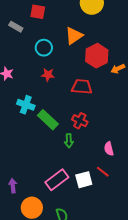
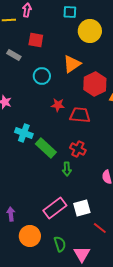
red star: (48, 75) -> (58, 105), moved
red line: (103, 172) -> (100, 228), moved

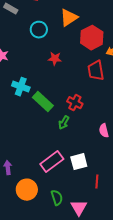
red trapezoid: (80, 115) -> (96, 71), moved, turned -105
green arrow: (67, 169) -> (64, 123), turned 32
red line: (100, 228) -> (97, 182), turned 56

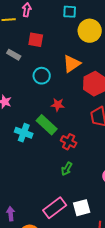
green rectangle: (43, 102) -> (47, 125), moved
red cross: (75, 103) -> (69, 142), moved

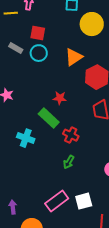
cyan circle: (42, 76) -> (39, 53), moved
cyan cross: (24, 133) -> (26, 138), moved

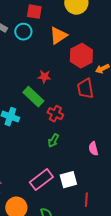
red square: (38, 33) -> (34, 12), moved

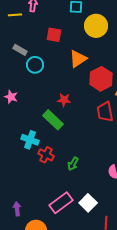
cyan circle: (23, 32) -> (35, 65), moved
red cross: (55, 114) -> (46, 155), moved
white square: (68, 180) -> (88, 203), turned -30

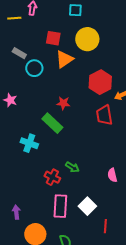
yellow circle: (96, 26) -> (87, 39), moved
orange triangle: (78, 59) -> (64, 59), moved
red cross: (46, 155) -> (52, 177), moved
green arrow: (73, 164) -> (72, 167), turned -88
pink rectangle: (61, 203) -> (60, 206), turned -50

